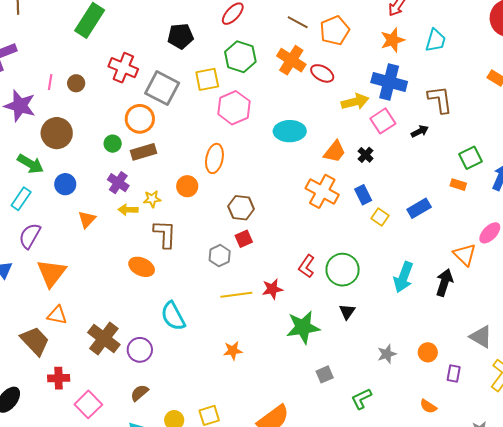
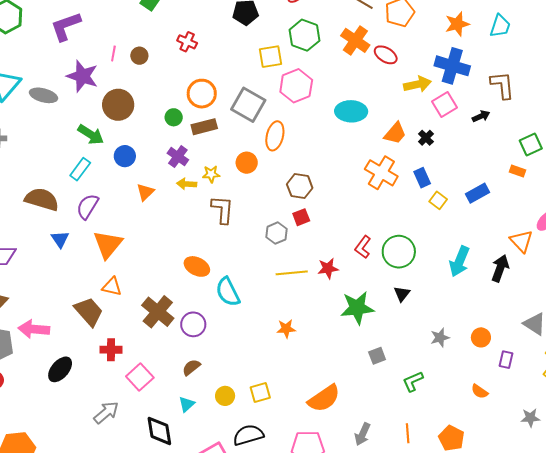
red cross: (123, 68) -> (187, 42), size x0.7
gray square: (162, 88) -> (248, 105), moved
orange ellipse: (142, 267) -> (197, 266), moved

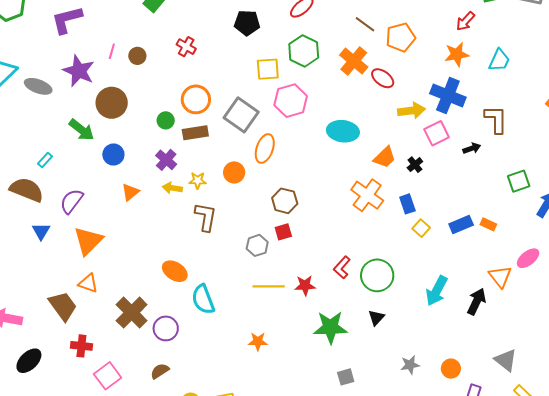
cyan rectangle: (80, 169) -> (45, 160), moved, size x0.7
orange rectangle: (518, 171) -> (488, 224), moved

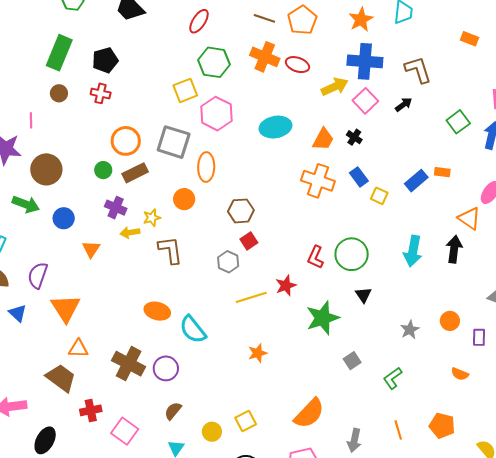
black pentagon: (247, 23) -> (105, 60), moved
brown circle: (137, 56) -> (59, 93), moved

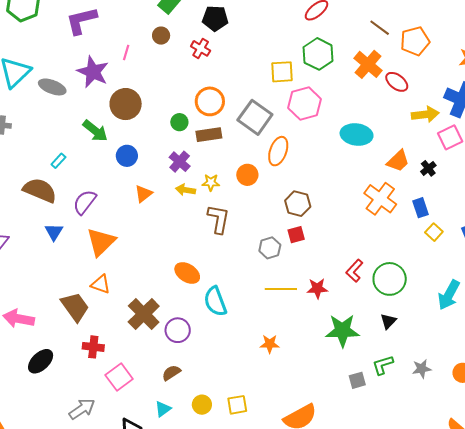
green L-shape: (393, 378) -> (383, 365), moved

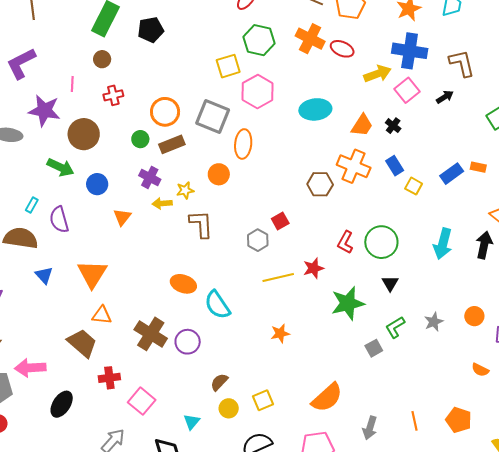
red cross: (201, 48) -> (113, 95), moved, turned -30
purple semicircle: (85, 202) -> (59, 220), moved, turned -40
brown hexagon: (298, 204) -> (320, 184), moved
brown semicircle: (171, 373) -> (219, 382), moved

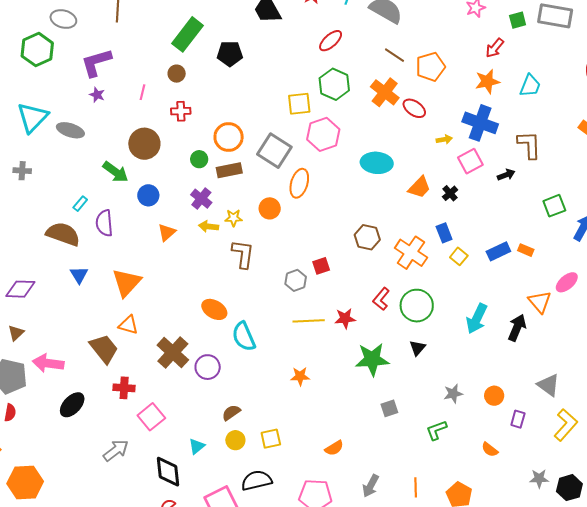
yellow arrow: (377, 74) -> (444, 139), size x0.6
purple star: (44, 111) -> (97, 95), moved, size x0.5
orange cross: (354, 166) -> (411, 253), moved
green L-shape: (395, 327) -> (436, 430), moved
orange semicircle: (327, 398) -> (334, 448), size x0.6

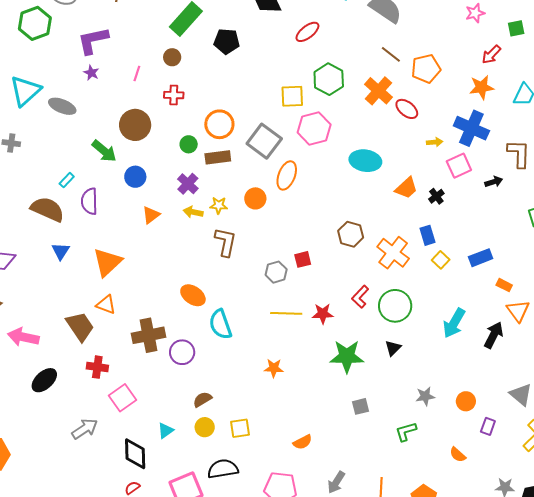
red ellipse: (331, 41) -> (307, 32), moved
orange rectangle: (526, 250) -> (504, 285), moved
brown cross: (173, 353) -> (148, 335), turned 32

